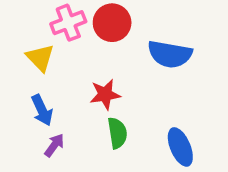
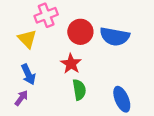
red circle: (112, 23) -> (80, 32), moved
red star: (105, 94) -> (71, 64), turned -30
purple arrow: (54, 145) -> (21, 98), moved

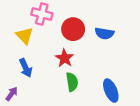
pink cross: (46, 15) -> (42, 14), turned 36
blue semicircle: (115, 37) -> (104, 33), size x0.7
purple arrow: (21, 98) -> (12, 94), moved

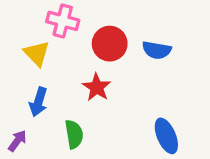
blue arrow: (26, 68) -> (38, 102), turned 42
green semicircle: (72, 82) -> (74, 134), moved

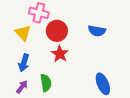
red circle: (110, 44) -> (57, 31), moved
purple arrow: (17, 141) -> (22, 87), moved

